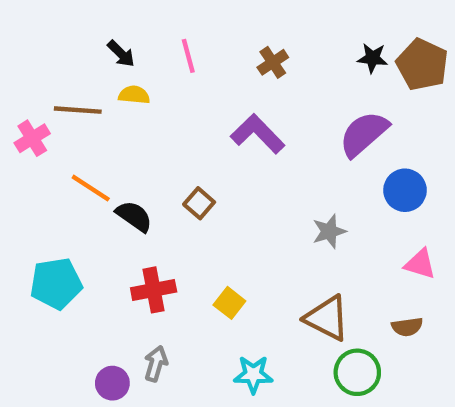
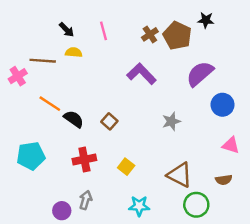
black star: (372, 58) -> (206, 20), moved
brown pentagon: (422, 65) -> (177, 36), moved
brown square: (199, 203) -> (109, 121), moved
gray star: (329, 231) -> (171, 121), moved

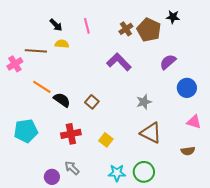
purple semicircle: (200, 74) -> (168, 62), size x0.7
brown triangle: (180, 175) -> (151, 133), moved
gray arrow: (86, 200) -> (72, 168), turned -63
green circle: (196, 205) -> (144, 172), moved

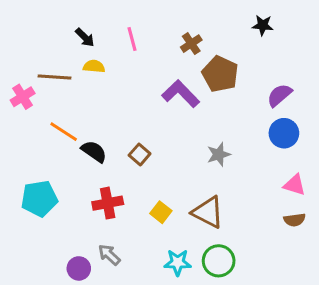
brown pentagon: (149, 30) -> (220, 74), moved
purple semicircle: (168, 62) -> (279, 95), moved
brown triangle: (151, 133) -> (208, 212), moved
brown semicircle: (188, 151) -> (295, 220), moved

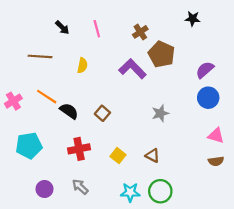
yellow semicircle: (94, 66) -> (82, 65), moved, turned 96
pink cross: (23, 97) -> (13, 101), moved
brown triangle: (208, 212) -> (153, 156), size x0.6
purple circle: (79, 268) -> (45, 189), moved

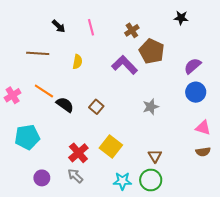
red cross: (79, 149) -> (78, 153), moved, turned -30
yellow square: (118, 156) -> (111, 147), size x1.5
brown triangle: (153, 156) -> (155, 156), moved, turned 32

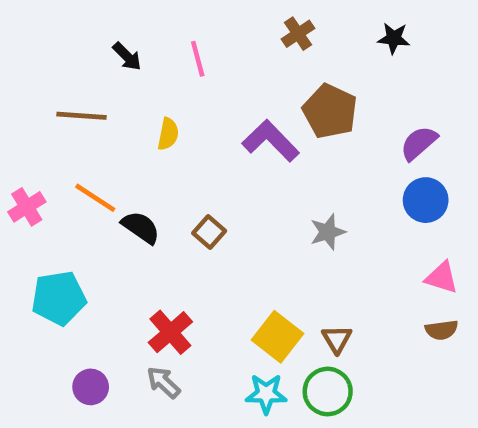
brown cross: (132, 30) -> (298, 34), moved
yellow square: (111, 147) -> (277, 337), moved

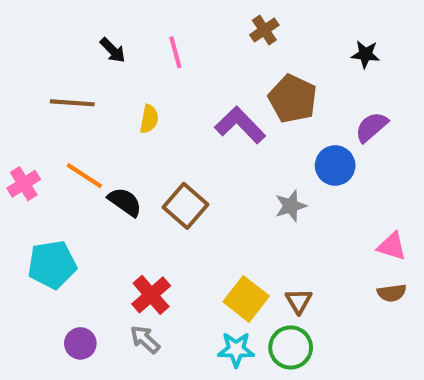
black star: (394, 38) -> (365, 54), moved
blue circle: (426, 200) -> (335, 165), moved
brown square: (209, 232) -> (185, 206), size x1.5

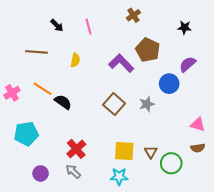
brown square: (185, 206) -> (114, 104), moved
yellow square: (246, 299) -> (124, 151), turned -35
green circle: (291, 347) -> (171, 163), moved

